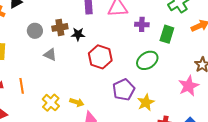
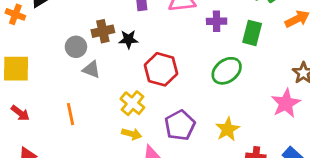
gray circle: (35, 31) -> (76, 47), moved
orange line: (22, 86) -> (70, 114), moved
purple pentagon: (124, 90) -> (180, 125), moved
yellow cross: (51, 103) -> (132, 103), moved

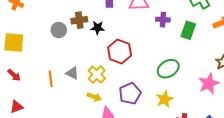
gray triangle: (91, 70) -> (72, 73), moved
green ellipse: (227, 71) -> (168, 69), moved

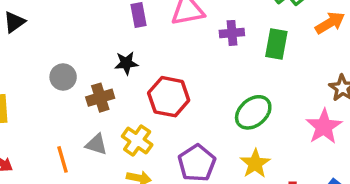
brown cross: (79, 20) -> (100, 98), moved

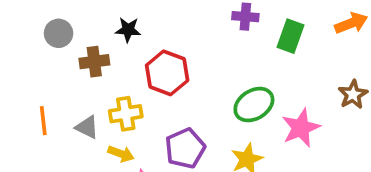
pink star: (324, 127) -> (301, 128), moved
yellow cross: (137, 140) -> (126, 114), turned 36
gray triangle: (96, 144) -> (87, 127), moved

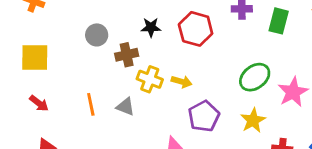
red hexagon: (167, 73) -> (196, 29), moved
yellow cross: (126, 114) -> (150, 79), moved, turned 35
yellow arrow: (121, 154) -> (182, 82), moved

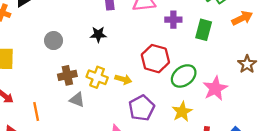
red hexagon: (196, 29) -> (155, 59), moved
brown cross: (127, 55) -> (67, 75), moved
orange line: (91, 104) -> (36, 112), moved

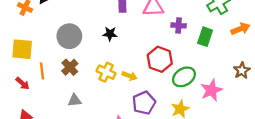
gray circle: (54, 41) -> (69, 36), size x1.5
brown cross: (67, 75) -> (70, 67), moved, turned -35
gray triangle: (77, 100) -> (75, 100), moved, turned -32
orange line: (36, 112) -> (42, 71), moved

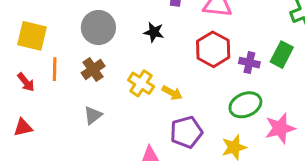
purple cross: (179, 25) -> (249, 63), moved
red hexagon: (160, 59) -> (213, 49), moved
gray triangle: (75, 100) -> (93, 115), turned -40

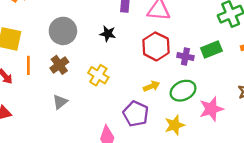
green rectangle: (282, 55) -> (211, 49), turned 42
yellow arrow: (172, 93) -> (152, 86), moved, turned -49
purple pentagon: (186, 132) -> (136, 114), turned -30

